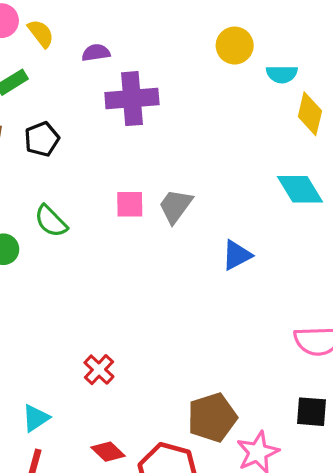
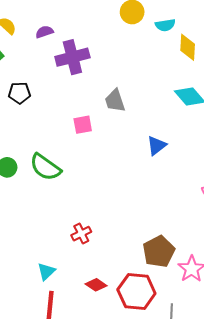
black pentagon: (42, 139) -> (19, 93), turned 30
gray trapezoid: (175, 206) -> (115, 101), moved, turned -45
green semicircle: (51, 221) -> (45, 167), moved, size x1.4
red cross: (99, 370) -> (81, 234), turned 30

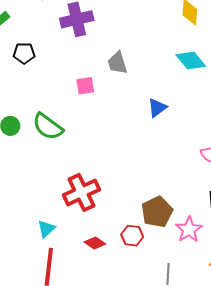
red cross: (81, 234) -> (81, 192), size x1.8
red hexagon: (136, 292) -> (132, 236), moved, size x0.6

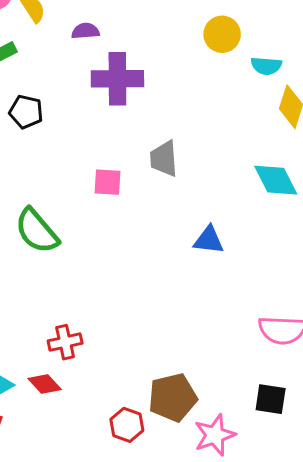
blue triangle: (157, 108) -> (209, 240), turned 30
red cross: (81, 192) -> (65, 342), size x0.6
red diamond: (95, 243) -> (45, 384), moved

